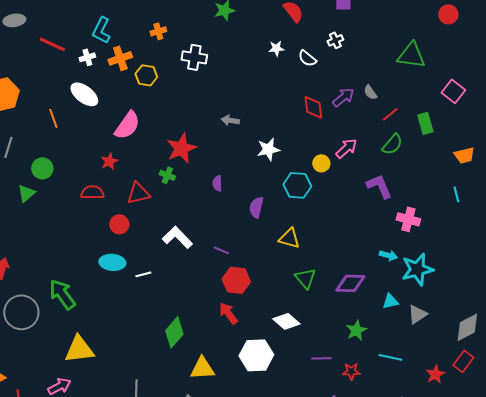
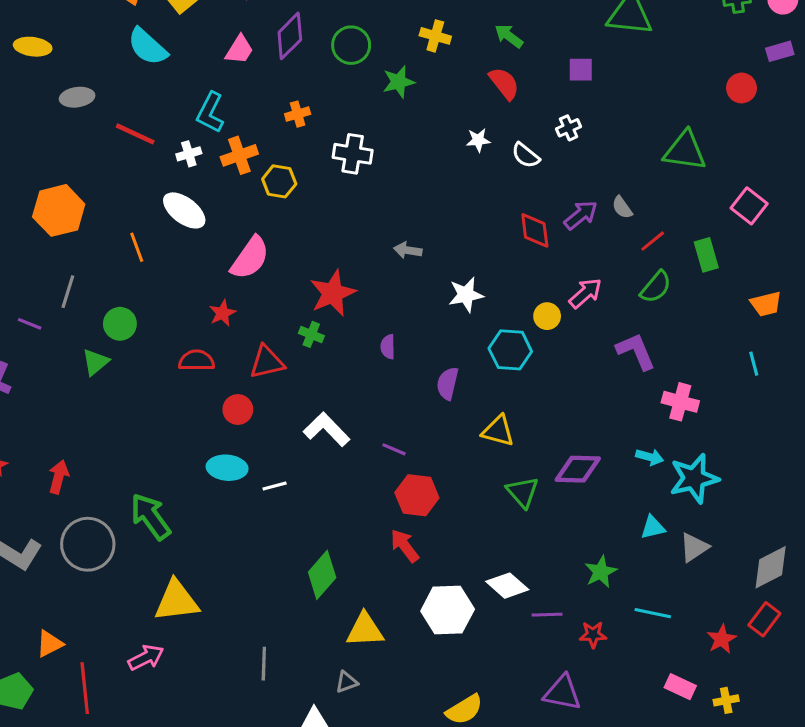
purple diamond: (350, 283) -> (578, 469), moved
white diamond: (286, 321) -> (507, 586), moved

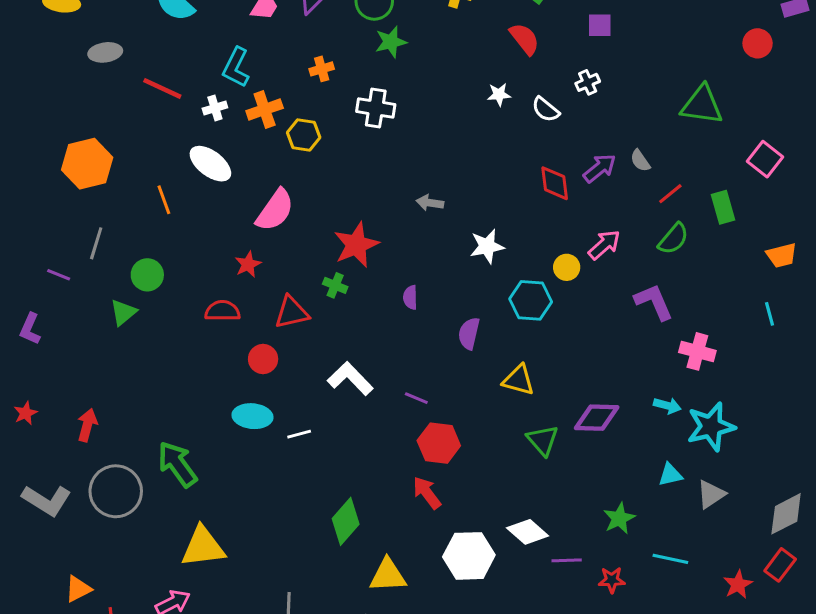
green star: (399, 82) -> (391, 42), moved

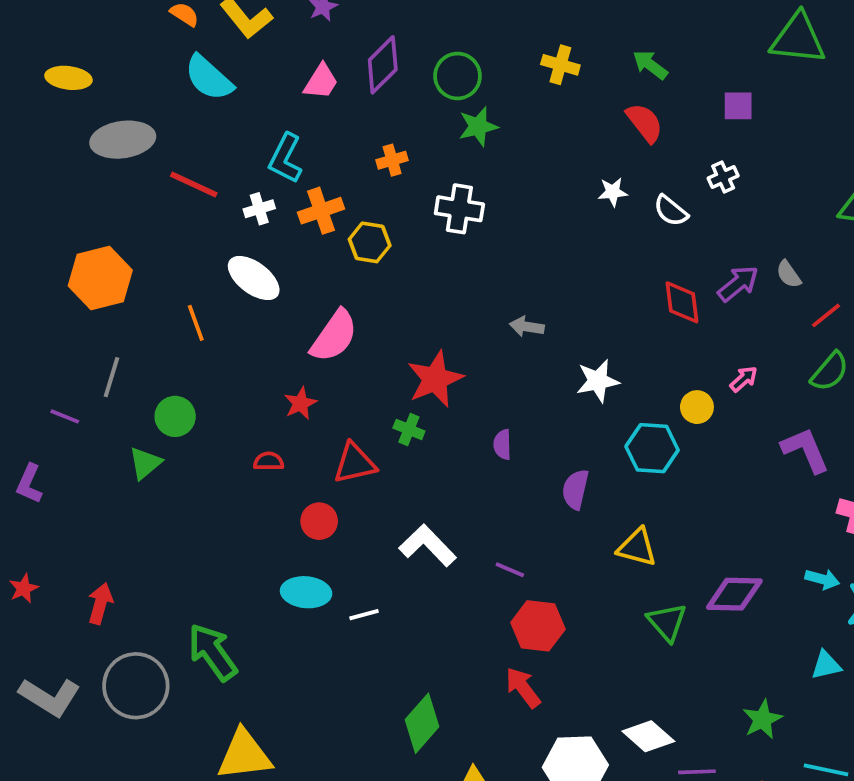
gray ellipse: (105, 52) -> (123, 140), size x1.5
pink arrow: (604, 245) -> (744, 379), size x0.7
red semicircle: (222, 311) -> (269, 461), size x0.7

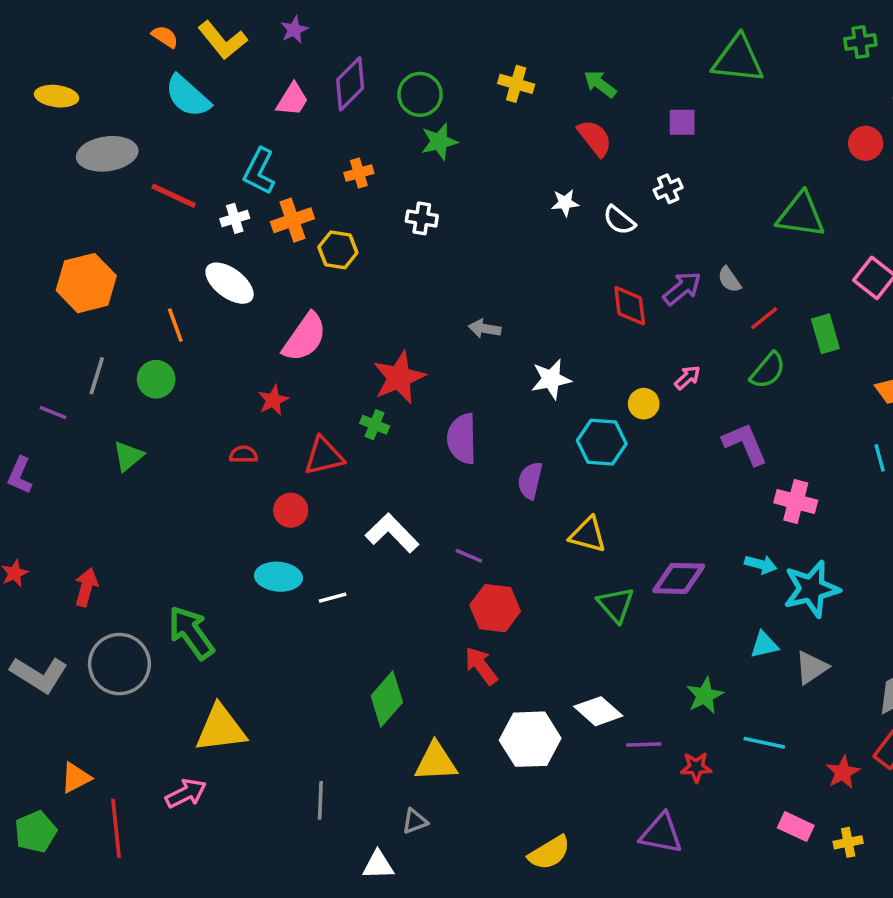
white cross: (459, 209) -> (422, 218), size x0.7
green circle: (175, 416) -> (156, 379), moved
purple semicircle: (502, 444) -> (462, 439), size x1.8

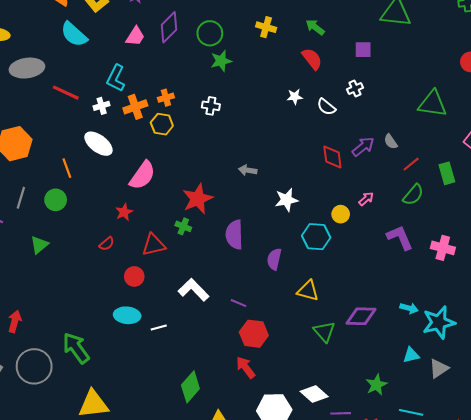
orange cross: (359, 173) -> (166, 98), moved
red semicircle: (244, 454) -> (107, 244), turned 140
pink cross: (796, 502) -> (443, 248), moved

